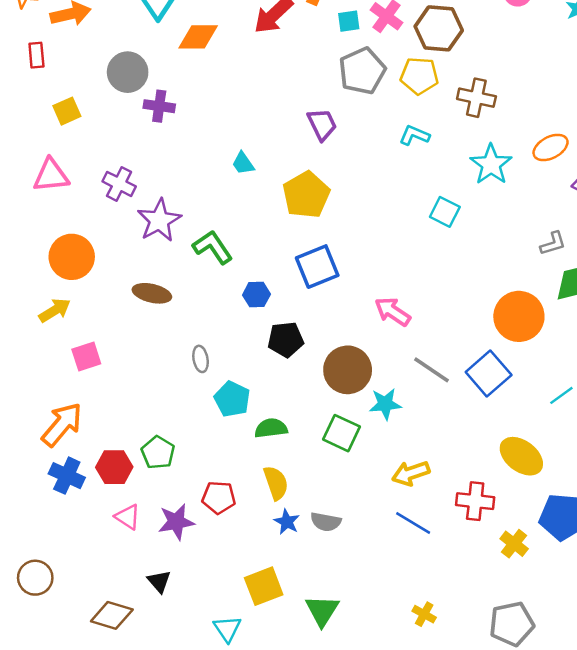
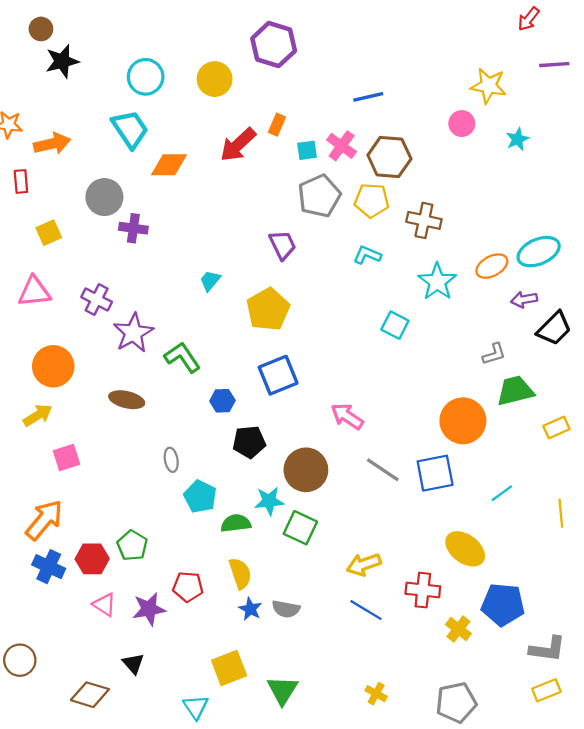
cyan trapezoid: (243, 163) -> (210, 281), turned 75
blue square: (489, 374) -> (435, 473), turned 30
cyan star: (385, 404) -> (269, 501), moved

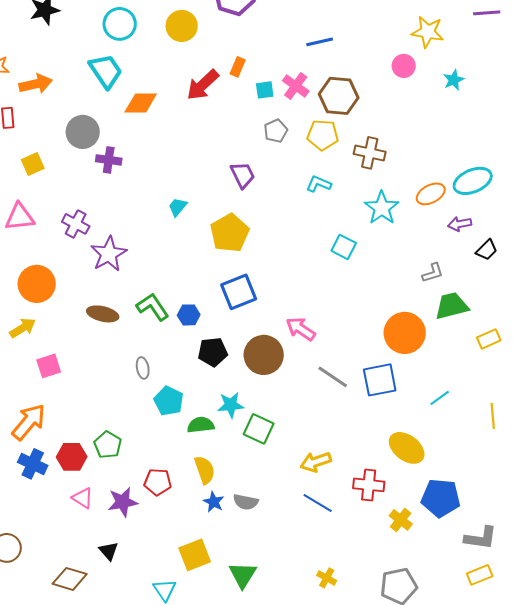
gray pentagon: (319, 196) -> (276, 131), size x0.6
black trapezoid: (554, 328) -> (487, 250), size x0.7
green L-shape: (182, 357) -> (153, 307), moved
brown circle: (306, 470) -> (264, 355), moved

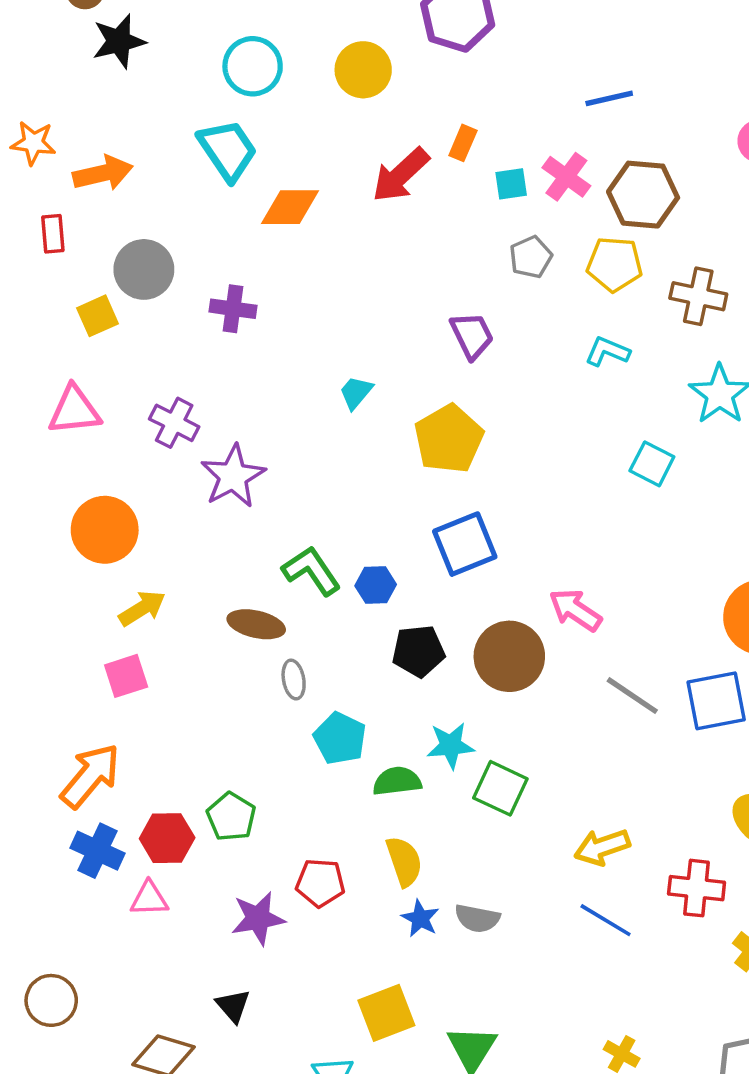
gray circle: (83, 132) -> (144, 269), moved
brown ellipse: (103, 314) -> (256, 624), moved
yellow arrow: (23, 328) -> (142, 608), moved
pink triangle: (83, 498) -> (149, 899), moved, turned -35

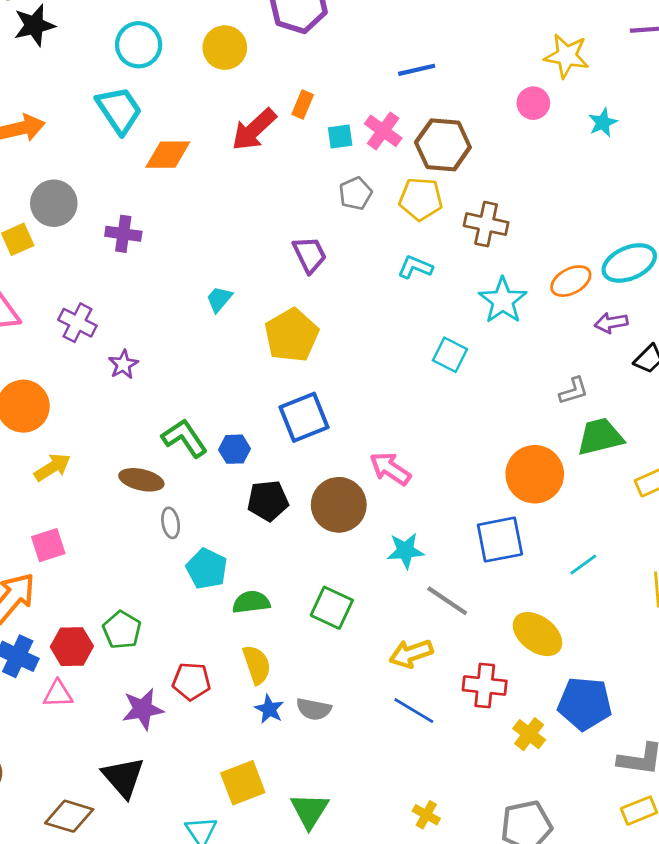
purple star: (233, 476) -> (123, 364), size x0.6
pink square: (126, 676) -> (48, 545), moved
gray line: (632, 696) -> (447, 601), moved
cyan star: (451, 745) -> (405, 551), moved
black triangle: (233, 1006) -> (123, 777), size x1.6

